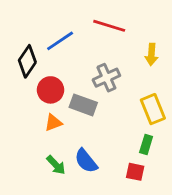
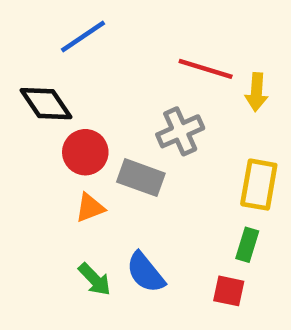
red line: (109, 26) -> (206, 69), moved
blue line: (60, 41) -> (83, 37), moved
black diamond: (27, 61) -> (46, 104), turned -68
yellow rectangle: (153, 109) -> (259, 185), turned 32

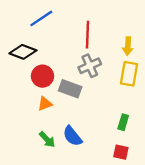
red line: (206, 69) -> (87, 35), moved, turned 75
black diamond: (46, 104) -> (23, 52), turned -35
yellow rectangle: (259, 185) -> (129, 74), moved
red square: (229, 291) -> (121, 152), moved

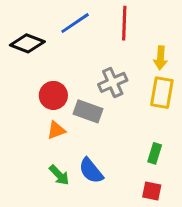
blue line: (41, 18) -> (75, 23), moved
red line: (87, 35) -> (124, 23), moved
black diamond: (23, 52) -> (27, 43), moved

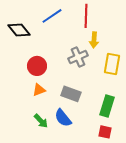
black diamond: (27, 43) -> (19, 30), turned 30
yellow arrow: (160, 58) -> (94, 40), moved
gray rectangle: (88, 111) -> (71, 94), moved
green rectangle: (155, 153) -> (107, 106), size x1.5

